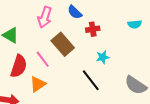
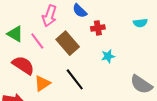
pink line: (43, 59) -> (37, 41), moved
red semicircle: (19, 66) -> (23, 65), turned -75
black line: (91, 80) -> (75, 79), moved

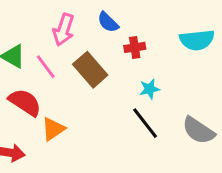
cyan semicircle: (140, 23) -> (197, 40), size x1.6
black line: (75, 79) -> (145, 123), moved

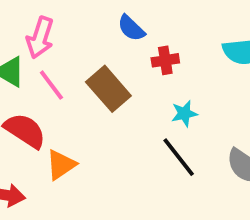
pink arrow: (64, 30) -> (40, 38), moved

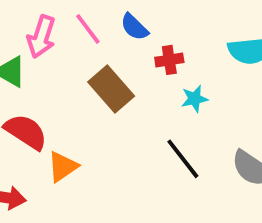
pink line: (51, 85) -> (88, 29), moved
cyan star: (184, 113) -> (194, 99), moved

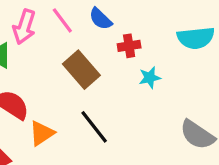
black line: (183, 159) -> (94, 127), moved

